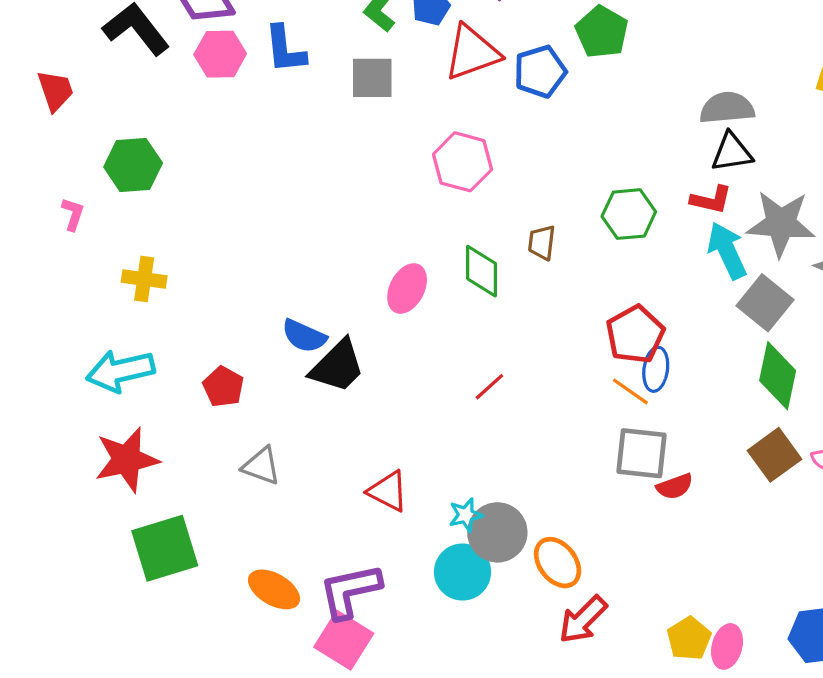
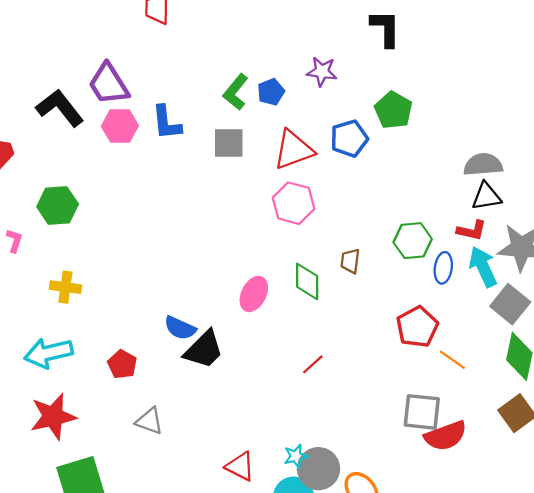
red triangle: (472, 53) -> (294, 150), moved
blue ellipse: (656, 369) -> (443, 268), moved
orange line: (630, 391) -> (452, 360), moved
red semicircle: (675, 486) -> (446, 436), size x1.6
red triangle: (388, 491) -> (240, 466), moved

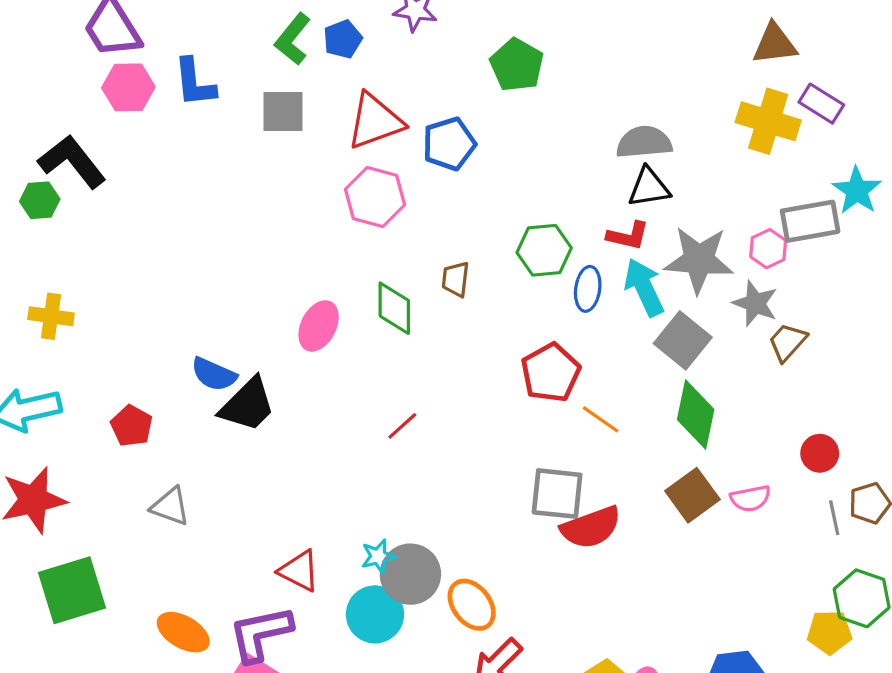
black L-shape: (60, 108) -> (72, 162), moved
blue pentagon: (349, 139) -> (449, 144), moved
green hexagon: (58, 205) -> (40, 200), size x0.7

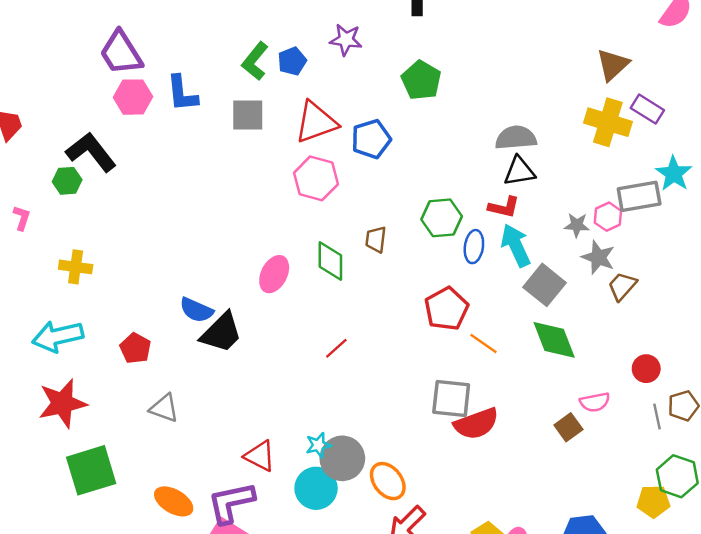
brown triangle: (775, 44) -> (613, 65), turned -36
gray star: (699, 260) -> (577, 225), moved, size x0.5
green diamond: (696, 415) -> (554, 340), turned -33
brown square: (692, 495) -> (568, 427), moved, size x0.7

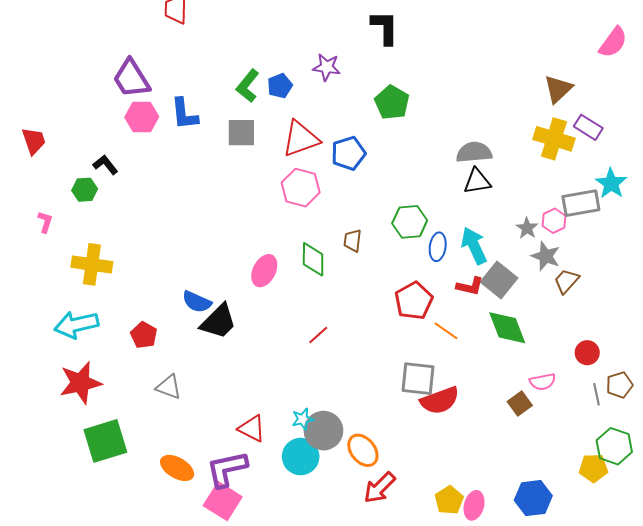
black L-shape: (91, 152) -> (105, 165), size x0.6
red L-shape: (504, 207) -> (470, 286), moved
gray star: (577, 225) -> (527, 228), turned 30
yellow cross: (76, 267) -> (92, 264), size x1.4

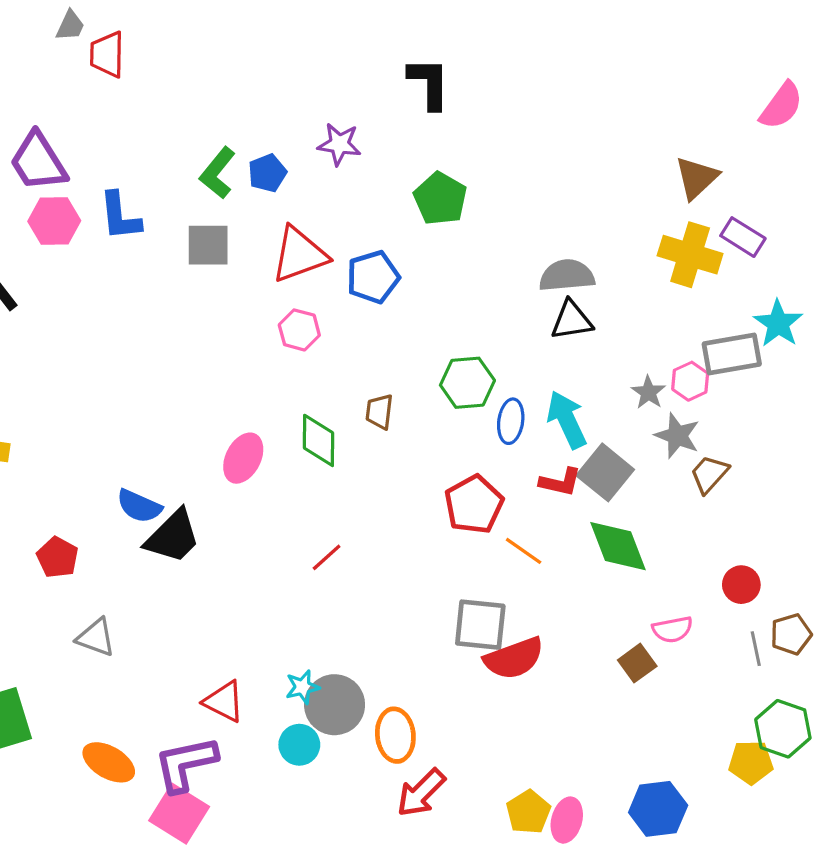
pink hexagon: (301, 188) -> (299, 330), size x0.7
orange ellipse: (363, 450) -> (395, 735), turned 32
cyan circle: (301, 457) -> (299, 745), size x0.7

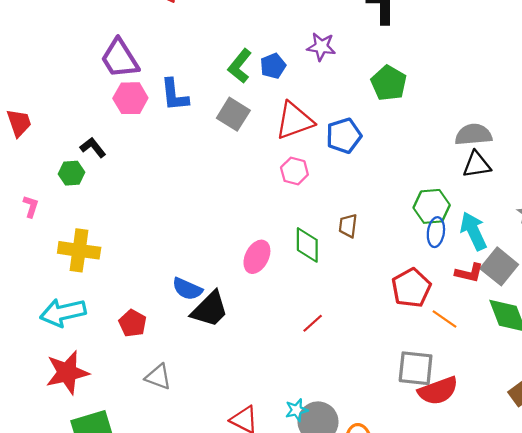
gray square: (208, 245) -> (233, 114), turned 32
green hexagon: (467, 383) -> (432, 206), moved

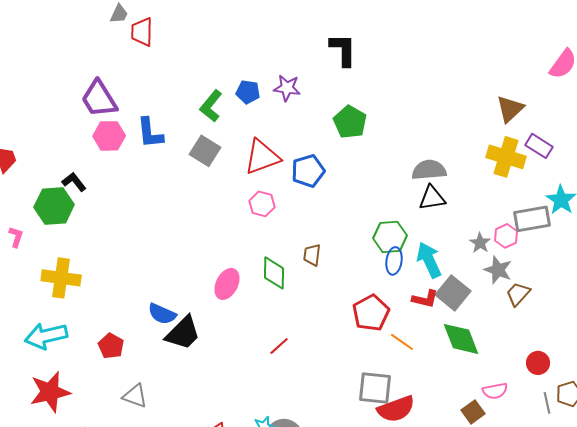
blue pentagon: (273, 66) -> (248, 92), moved, turned 30
green hexagon: (72, 173) -> (54, 206), size x1.6

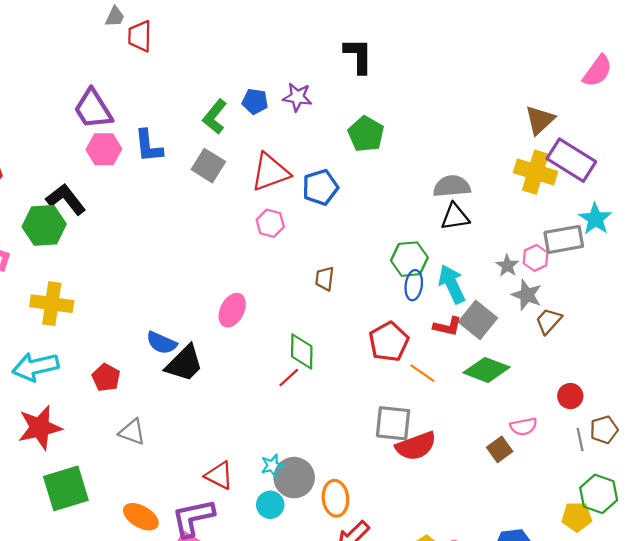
purple rectangle: (539, 146) -> (571, 160), size x1.6
black L-shape: (74, 182) -> (66, 199), size x1.5
green diamond: (274, 273) -> (302, 351), moved
green diamond: (461, 339) -> (487, 370), turned -48

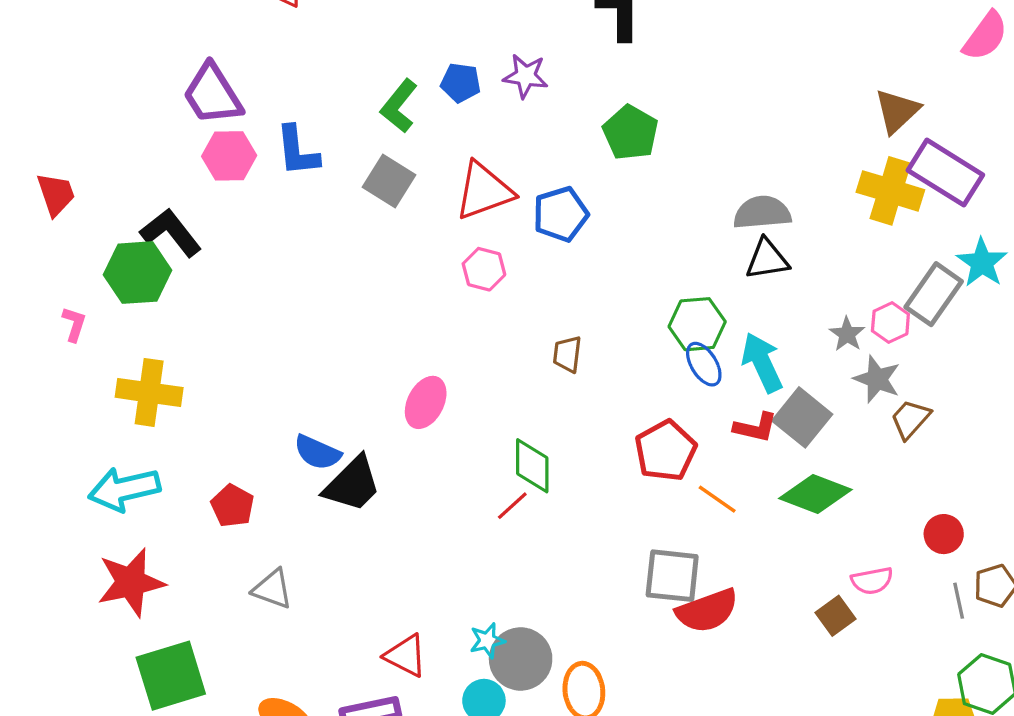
gray rectangle: (564, 239) -> (934, 294), turned -45
blue ellipse: (414, 285) -> (704, 364), turned -40

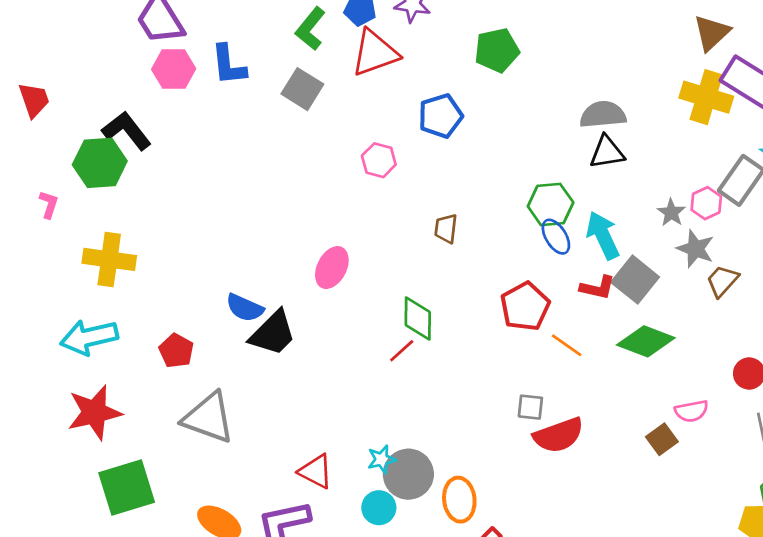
green pentagon: (631, 133) -> (497, 50), turned 30
red triangle: (484, 191) -> (375, 53), moved
gray square: (672, 576) -> (530, 407), size x0.6
gray triangle: (272, 589) -> (208, 418), size x1.6

